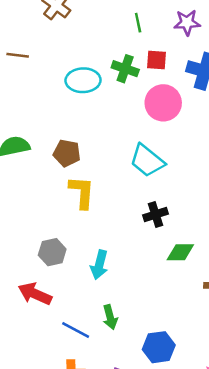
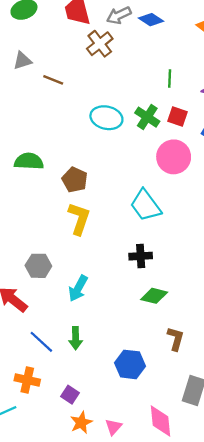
blue hexagon: (159, 347) -> (130, 364), moved

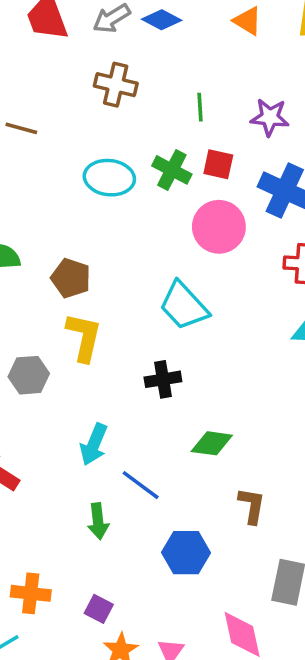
brown cross: (100, 44) -> (116, 85), moved, turned -32
black cross: (141, 256) -> (163, 379), moved
gray hexagon: (38, 266) -> (29, 375), moved
blue line: (41, 342) -> (141, 485), moved

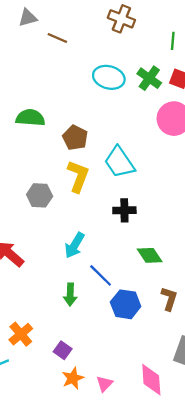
cyan trapezoid: (184, 306) -> (119, 162), moved
green diamond: (212, 443) -> (150, 255), turned 40
blue hexagon: (186, 553) -> (126, 304), moved
orange cross: (31, 593) -> (21, 334), turned 35

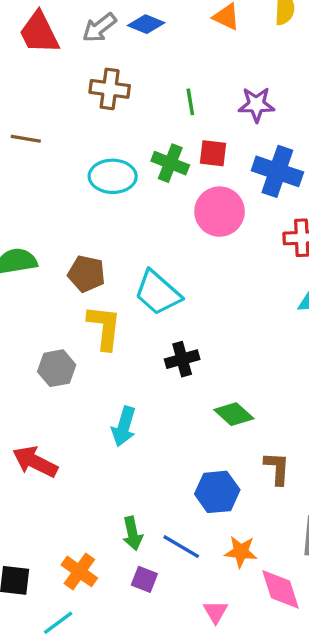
blue line: (101, 275) -> (181, 547), moved
green arrow: (70, 294) -> (132, 533), moved
orange star: (73, 378) -> (241, 552), moved, turned -30

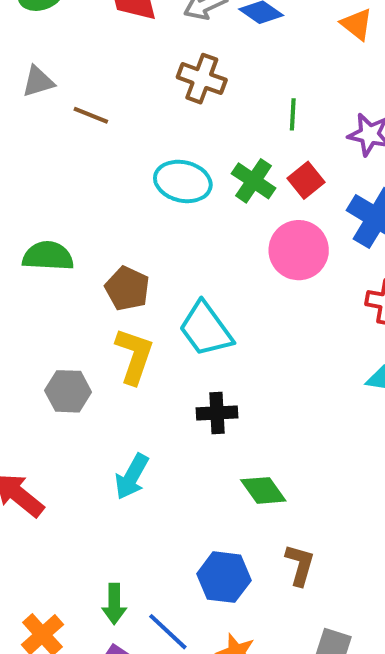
red square: (213, 153) -> (306, 180), turned 32

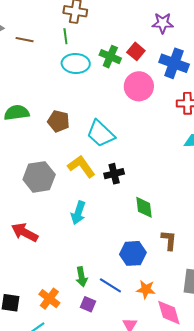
green line: (293, 114) -> (65, 36), moved
yellow L-shape: (134, 356) -> (81, 166), moved, turned -44
gray hexagon: (68, 391) -> (39, 177), size x1.4
green diamond: (263, 490) -> (144, 207), turned 40

